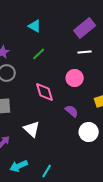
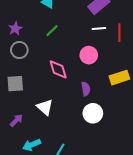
purple semicircle: (72, 111) -> (86, 89), turned 40
white circle: (89, 132) -> (93, 113), moved

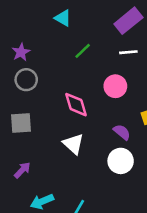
green line: (52, 31) -> (83, 51), moved
purple semicircle: (86, 89) -> (122, 132), moved, turned -40
white triangle: (45, 107) -> (73, 144), moved

